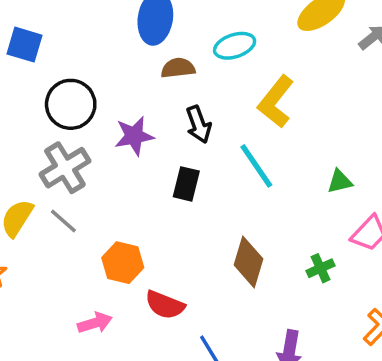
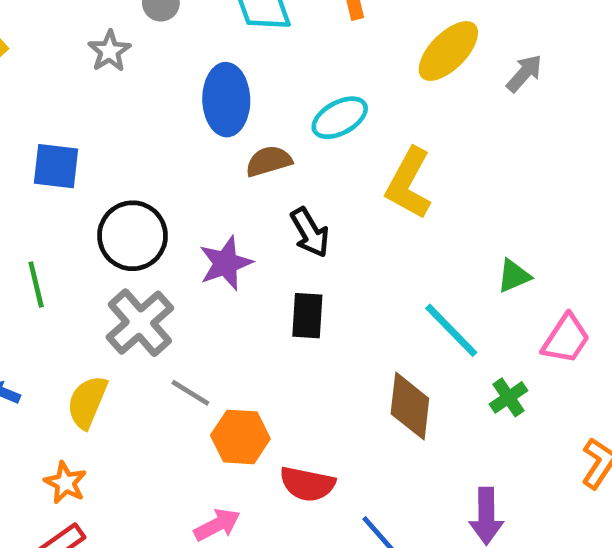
cyan line: (256, 166) -> (451, 330), moved
gray line: (63, 221) -> (190, 393), moved

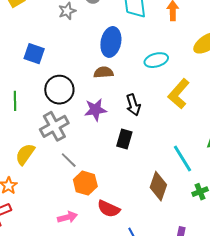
brown semicircle: (269, 161) -> (104, 72), moved

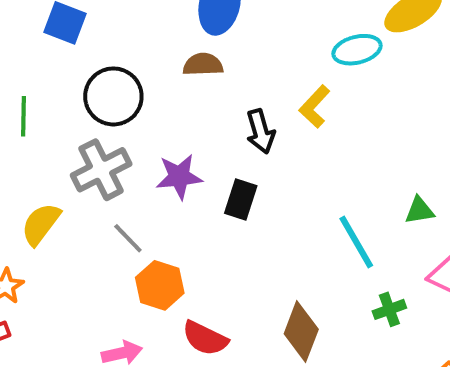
cyan ellipse: (156, 60) -> (357, 50), moved
yellow L-shape: (179, 94) -> (315, 107), moved, size x0.7
purple star: (95, 110) -> (179, 177), moved
brown diamond: (158, 186) -> (301, 332), moved

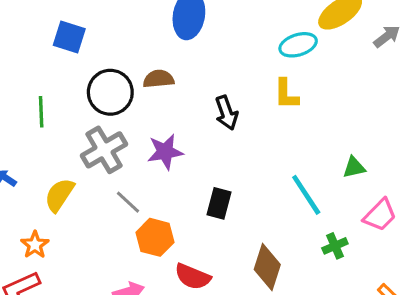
brown semicircle: (203, 64) -> (159, 79), moved
yellow L-shape: (315, 107) -> (286, 94), moved, turned -40
black rectangle: (241, 199) -> (219, 203), moved

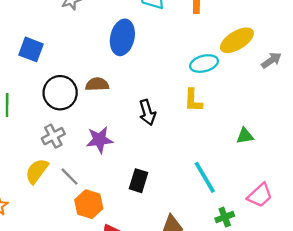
gray cross: (104, 150) -> (53, 136), size x0.7
green triangle: (354, 167) -> (245, 136), moved
yellow semicircle: (59, 195) -> (37, 171), moved

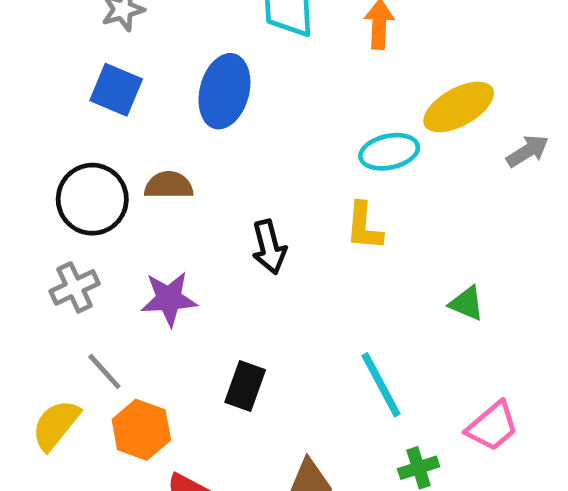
blue square: (31, 49) -> (116, 90), moved
green triangle: (245, 136) -> (467, 303), turned 30
yellow semicircle: (37, 171) -> (56, 425), moved

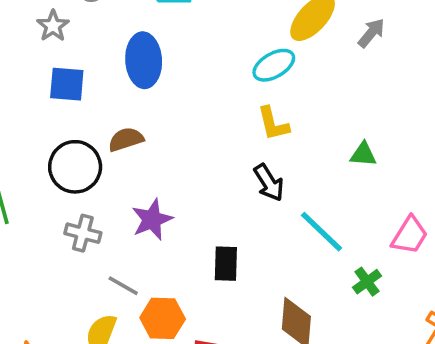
black arrow: (269, 247) -> (269, 183), moved
gray cross: (75, 287) -> (83, 233), turned -32

